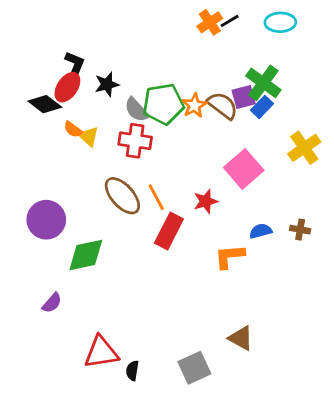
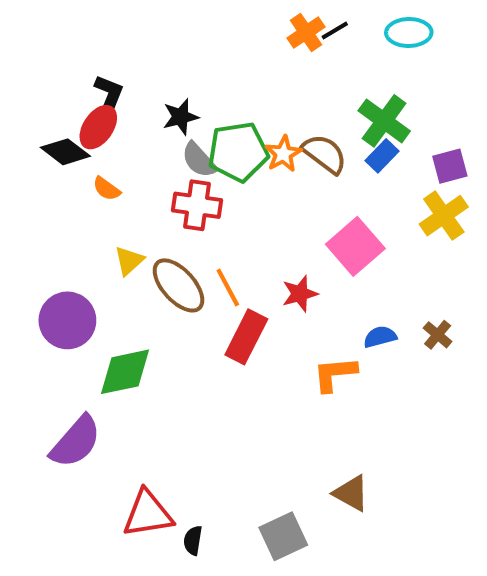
black star: (107, 84) -> (181, 117), moved
purple square: (244, 97) -> (450, 166), moved
yellow triangle: (89, 137) -> (129, 261), moved, turned 35
brown cross: (300, 230) -> (438, 335), turned 30
purple semicircle: (52, 303) -> (76, 442), size x1.8

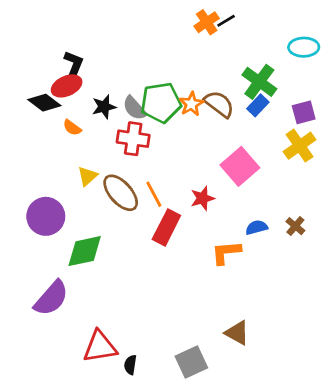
cyan ellipse: (409, 32) -> (304, 47), moved
black star: (181, 117) -> (104, 107), moved
red ellipse: (98, 127) -> (67, 86), turned 32

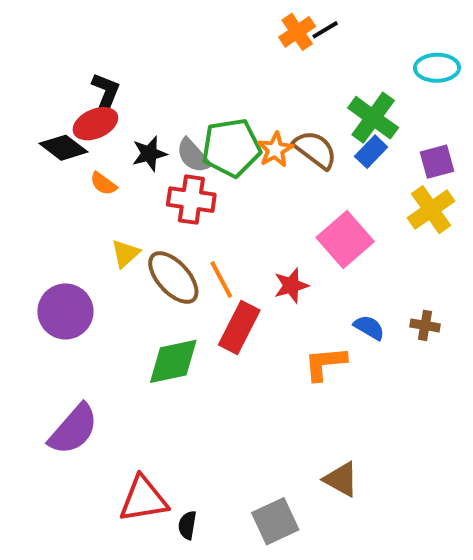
brown cross: (295, 226) -> (425, 325), turned -30
blue semicircle: (257, 227) -> (369, 327), turned 45
green diamond: (85, 251) -> (173, 361), moved

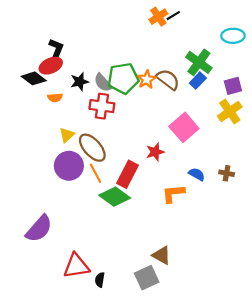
orange semicircle: (103, 184) -> (55, 98), turned -40
orange line: (221, 280) -> (96, 173), moved
purple circle: (65, 311) -> (69, 166), moved
green diamond: (173, 361) -> (115, 197), moved, turned 48
brown triangle: (341, 479) -> (162, 255), moved

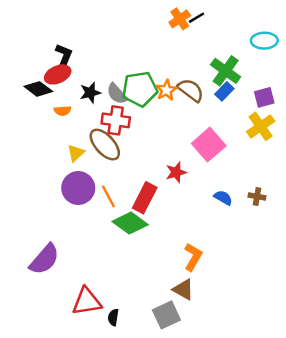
brown ellipse: (92, 148) -> (105, 145), moved
orange L-shape: (173, 193) -> (193, 257), moved, turned 125

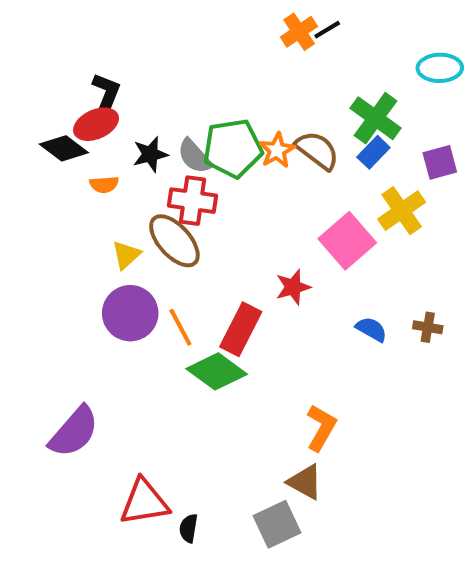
yellow cross: (261, 126) -> (402, 211), moved

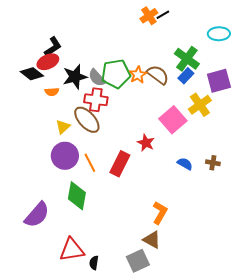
black L-shape: (106, 94) -> (53, 47), turned 35
black star: (150, 154) -> (75, 77), size x1.4
purple square: (440, 162) -> (219, 81), size x1.4
red star: (293, 287) -> (146, 143), turned -30
green diamond: (217, 371) -> (77, 196), moved, turned 64

